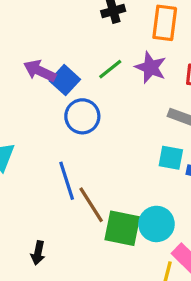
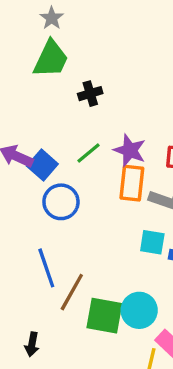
orange rectangle: (165, 23) -> (132, 183), moved
brown line: (91, 205) -> (72, 292), turned 63
black arrow: (38, 253) -> (32, 344), moved

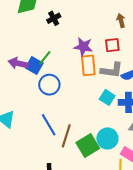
green line: (88, 153) -> (45, 58), moved
cyan square: (152, 242) -> (107, 97), turned 35
green square: (104, 316) -> (88, 146), turned -30

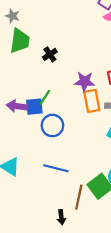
blue square: (34, 65) -> (34, 107), turned -30
blue line: (49, 125) -> (56, 168), turned -40
brown line: (66, 136) -> (79, 197), moved

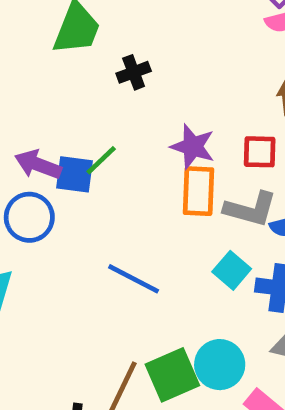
blue circle: (52, 125) -> (29, 217), moved
blue line: (56, 168) -> (134, 279), moved

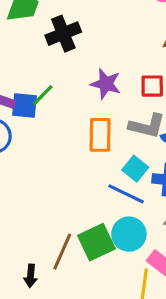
black cross: (134, 72) -> (63, 34), size x1.5
orange rectangle: (198, 191) -> (100, 135), moved
blue line: (134, 279) -> (126, 194), moved

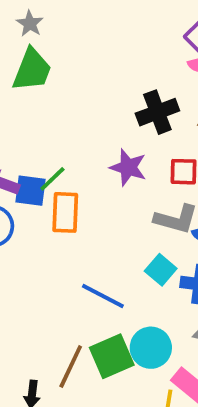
black cross: (63, 34) -> (157, 112), moved
orange rectangle: (100, 135) -> (65, 212), moved
blue line: (126, 194) -> (103, 296), moved

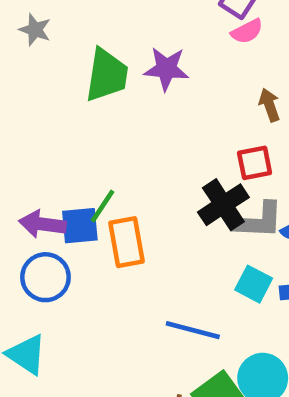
green trapezoid: (32, 70) -> (107, 75), moved
black cross: (157, 112) -> (223, 205), moved
purple star: (128, 167) -> (166, 69), moved

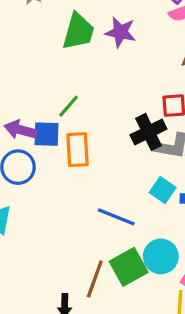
green line: (103, 206) -> (69, 106), moved

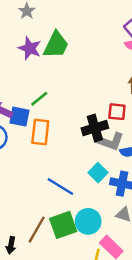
purple star: (120, 32) -> (30, 48), moved

